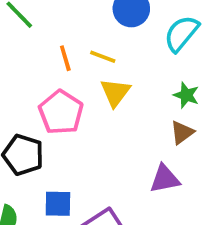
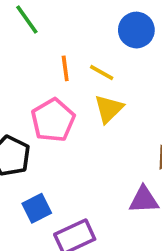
blue square: (58, 204) -> (37, 208), turned -36

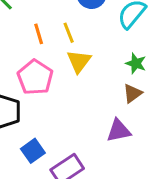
yellow line: (102, 72) -> (69, 33), turned 48

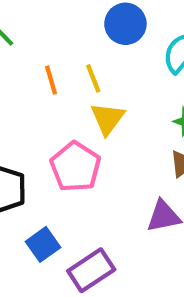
pink pentagon: (35, 77) -> (75, 167), moved

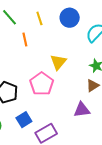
yellow line: (93, 78) -> (39, 18), moved
orange line: (51, 80) -> (25, 39), moved

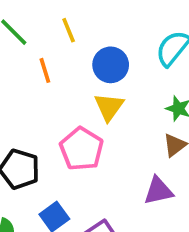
blue circle: (70, 18) -> (111, 65), moved

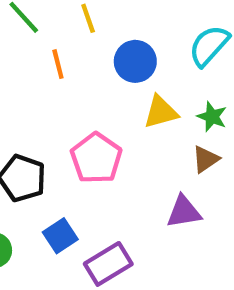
yellow triangle: (109, 107) -> (161, 112), moved, turned 36

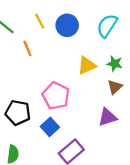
blue circle: (135, 61) -> (67, 25), moved
blue square: (60, 236) -> (50, 127), moved

